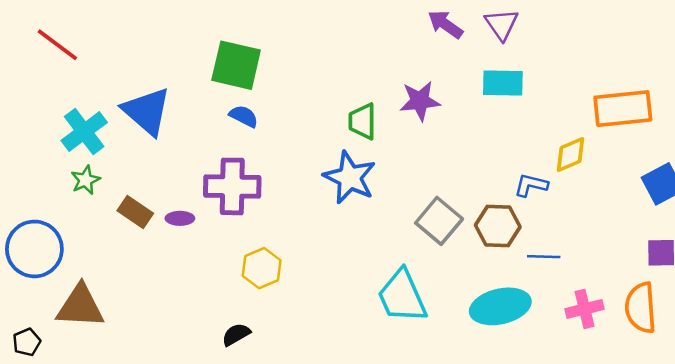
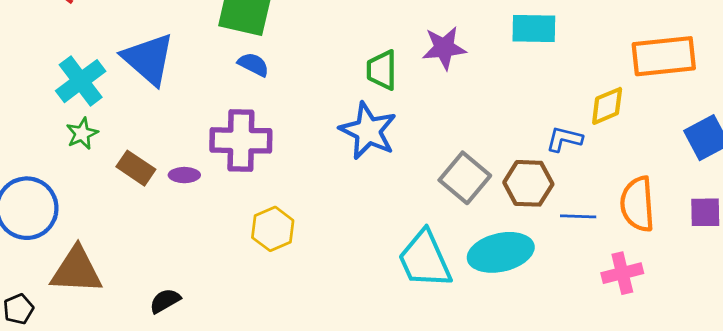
cyan ellipse: (500, 306) -> (501, 252), moved
orange semicircle: (641, 308) -> (638, 204), moved
black semicircle: (236, 334) -> (165, 301), moved

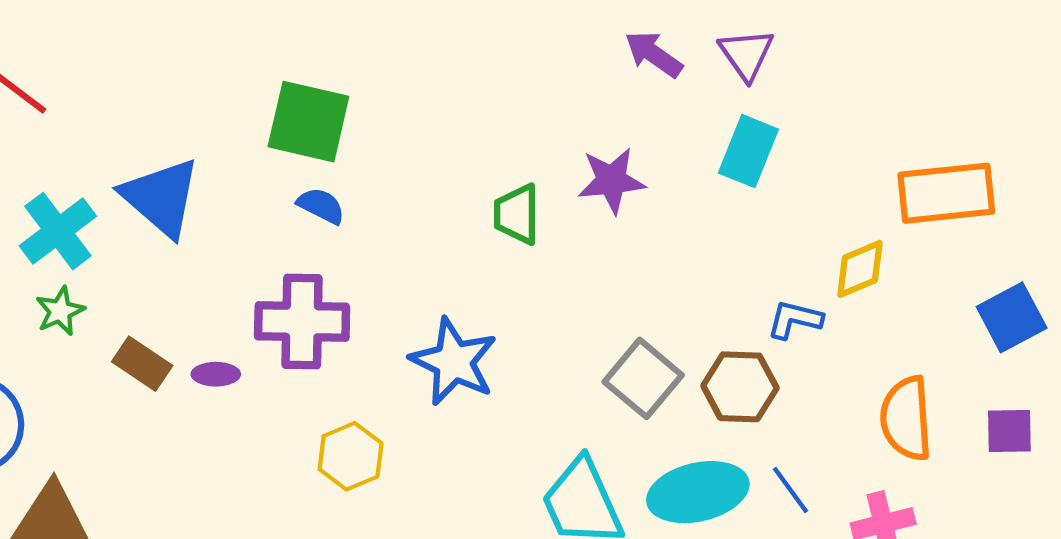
cyan rectangle: (534, 29) -> (748, 151), turned -69
blue star: (368, 131) -> (454, 362), moved
blue line: (578, 216) -> (790, 490), moved, turned 52

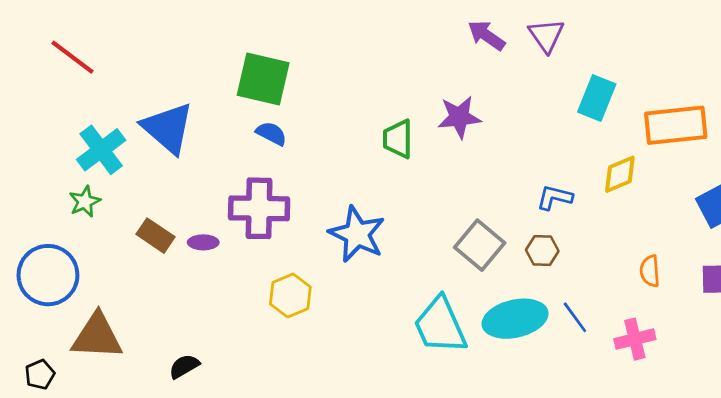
cyan rectangle: (748, 151) -> (597, 98), moved
green star: (60, 311) -> (85, 202), moved
blue L-shape: (795, 319) -> (555, 197), moved
brown hexagon: (740, 387) -> (542, 251), size x0.7
orange semicircle: (906, 418) -> (650, 271), size x0.6

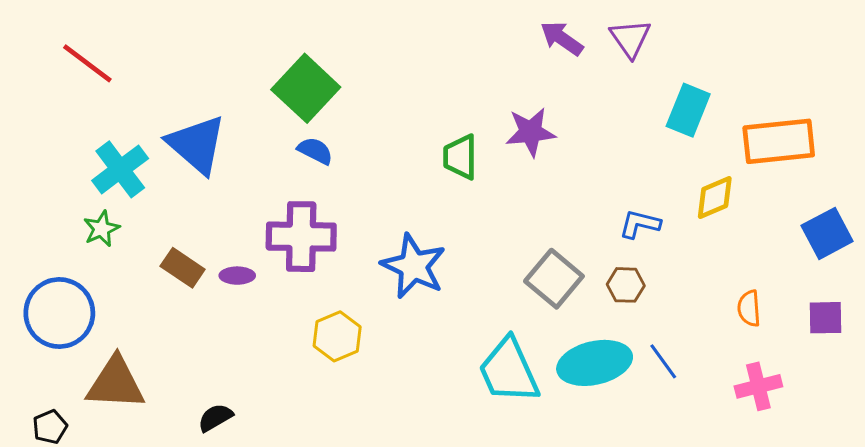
green square: (263, 79) -> (306, 88), turned 30
pink cross: (635, 339) -> (758, 386), moved

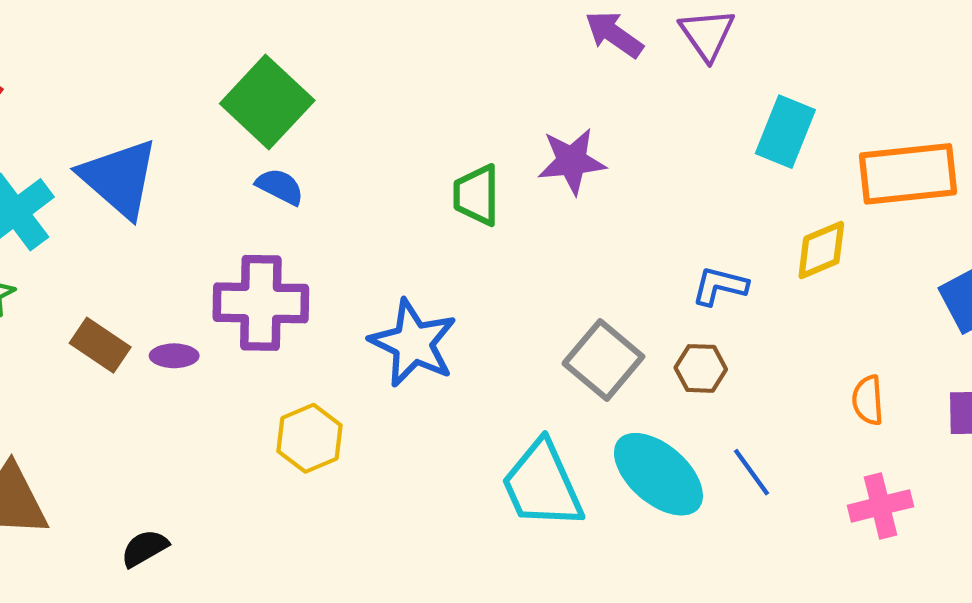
cyan ellipse: (595, 363) -> (658, 474), turned 54

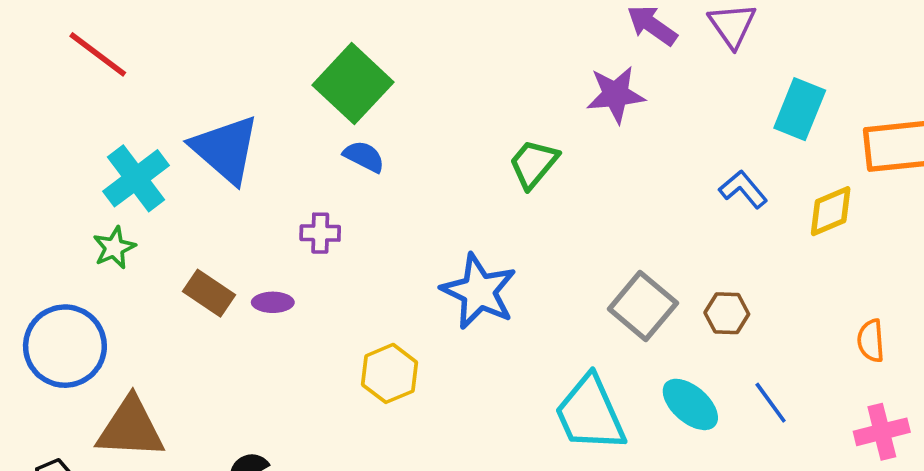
purple star: (572, 161) -> (616, 94), moved
green trapezoid: (477, 195) -> (534, 164), turned 40
blue L-shape: (720, 286) -> (743, 189), moved, turned 36
purple cross: (261, 303) -> (320, 233), moved, size x0.5
cyan ellipse: (658, 474) -> (690, 404), size x0.7

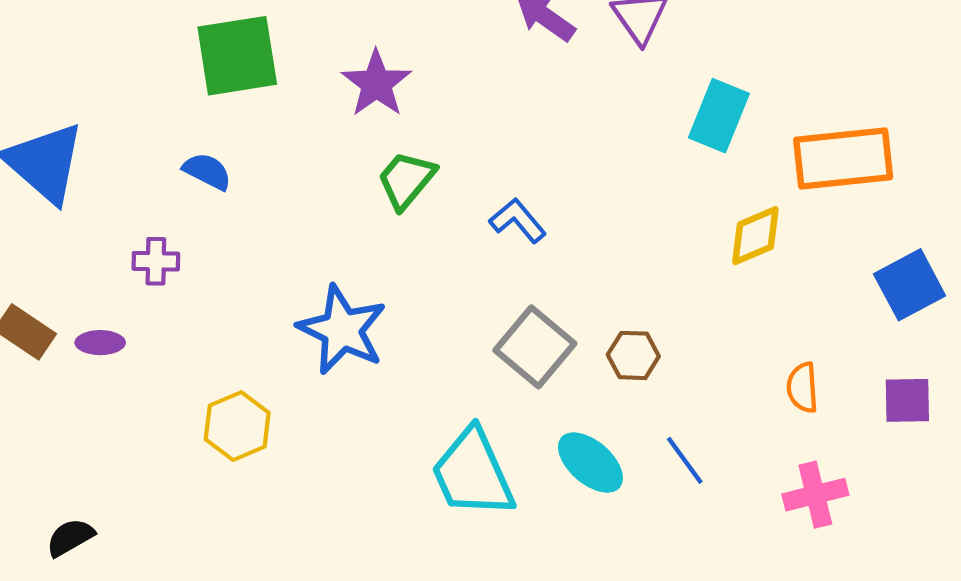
green square: (353, 84) -> (237, 56), moved, turned 38
purple star: (616, 94) -> (376, 84), moved, turned -30
blue L-shape: (743, 189) -> (518, 221), moved

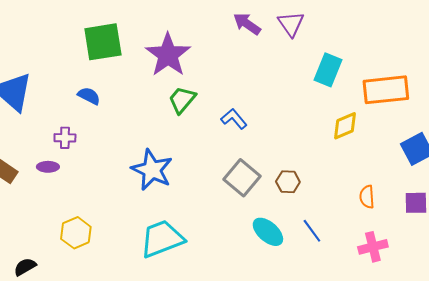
purple star: (376, 84) -> (168, 55), size x1.4
purple ellipse: (100, 343) -> (48, 167), moved
yellow hexagon: (237, 426) -> (76, 233), moved
cyan trapezoid: (473, 473) -> (162, 239), moved, turned 93

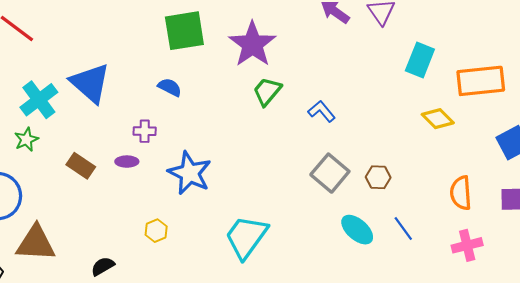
yellow diamond: (345, 126) -> (438, 119), turned 68
blue star: (152, 170) -> (190, 173), moved
orange semicircle: (367, 197) -> (461, 193), size x1.4
yellow hexagon: (76, 233) -> (156, 231), size x0.7
cyan trapezoid: (162, 239) -> (246, 237), turned -33

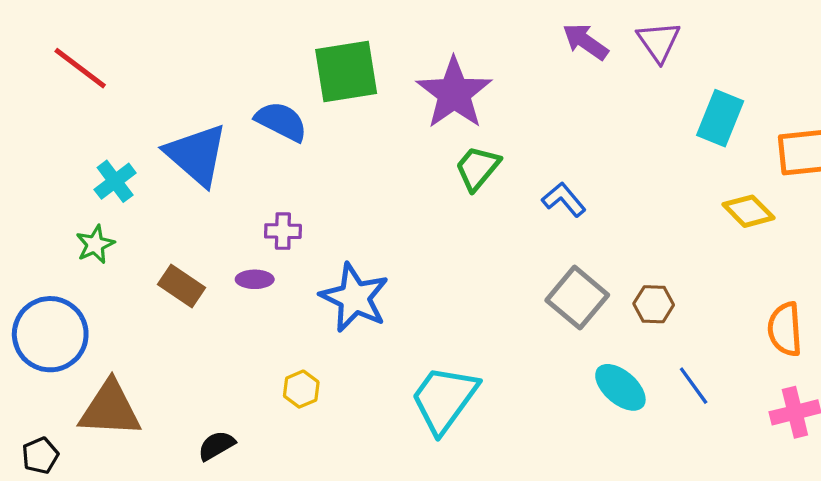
blue semicircle: (170, 87) -> (281, 121), moved, size x1.4
cyan cross: (39, 100) -> (115, 181), size x0.7

